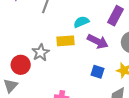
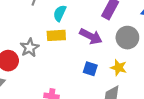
cyan semicircle: (81, 22) -> (60, 13), moved, turned -42

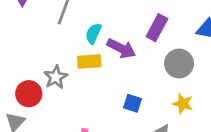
purple arrow: (91, 36) -> (121, 48), moved
yellow star: (119, 68) -> (183, 104), moved

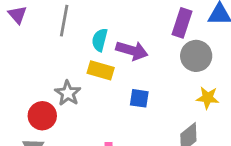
purple rectangle: (157, 28) -> (182, 23), moved
yellow rectangle: (89, 62) -> (101, 70), turned 30
blue square: (132, 103) -> (139, 98), moved

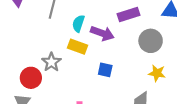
purple rectangle: (182, 23) -> (128, 15), moved, turned 50

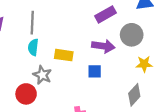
cyan semicircle: (78, 23) -> (33, 47), moved
purple arrow: (102, 33) -> (103, 46), moved

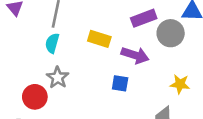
gray circle: (132, 35) -> (171, 33), moved
yellow rectangle: (64, 55) -> (99, 39), moved

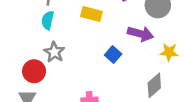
purple arrow: (135, 55) -> (140, 34), moved
blue square: (120, 83) -> (113, 54), turned 35

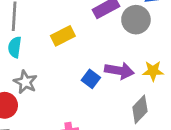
yellow rectangle: (91, 14) -> (63, 36), turned -36
purple arrow: (140, 34) -> (119, 71), moved

